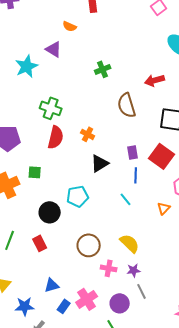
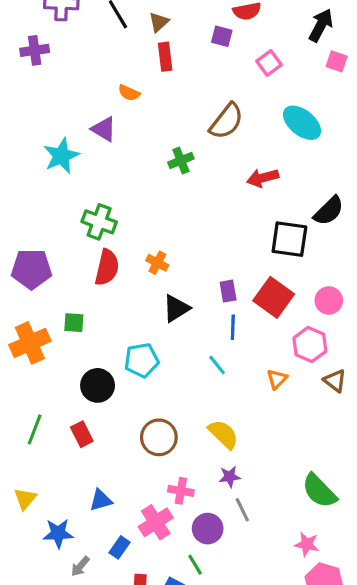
brown semicircle: (127, 105) -> (227, 121), moved, turned -125
pink cross: (109, 268) -> (181, 491), moved
blue rectangle: (64, 306) -> (120, 547), moved

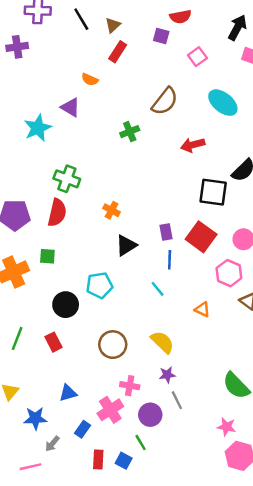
red rectangle: (165, 57) -> (118, 52), turned 40
red semicircle: (107, 267) -> (57, 213), moved
orange triangle: (277, 379) -> (202, 309), moved, turned -49

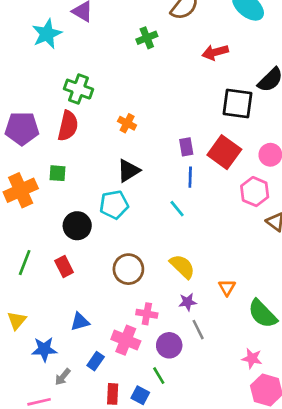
black triangle: (126, 245) -> (128, 171), moved
orange triangle: (202, 309) -> (227, 287), moved, turned 35
pink cross: (110, 410) -> (126, 340), turned -35

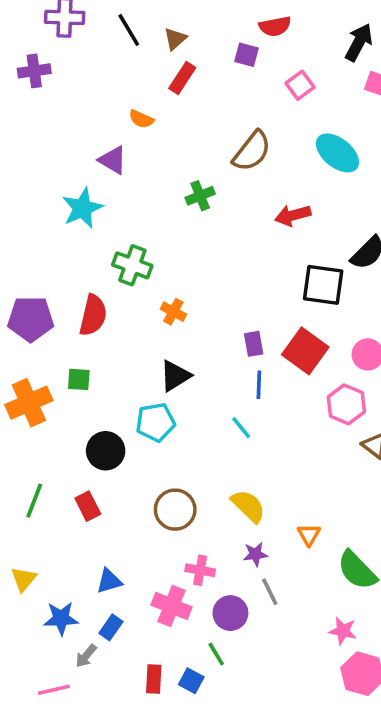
cyan star: (47, 34) -> (82, 208), moved
green cross: (78, 89) -> (132, 265), moved
blue rectangle: (96, 361) -> (111, 627), moved

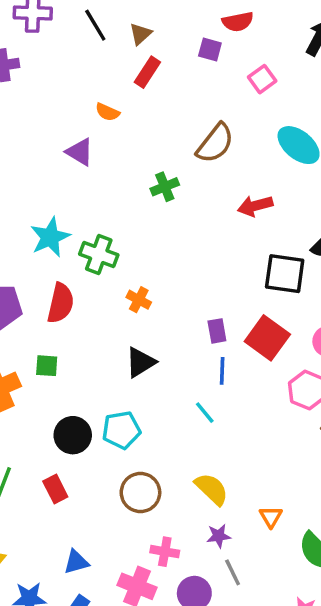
cyan star: (82, 208) -> (50, 237), moved
cyan pentagon: (156, 422) -> (121, 430), moved

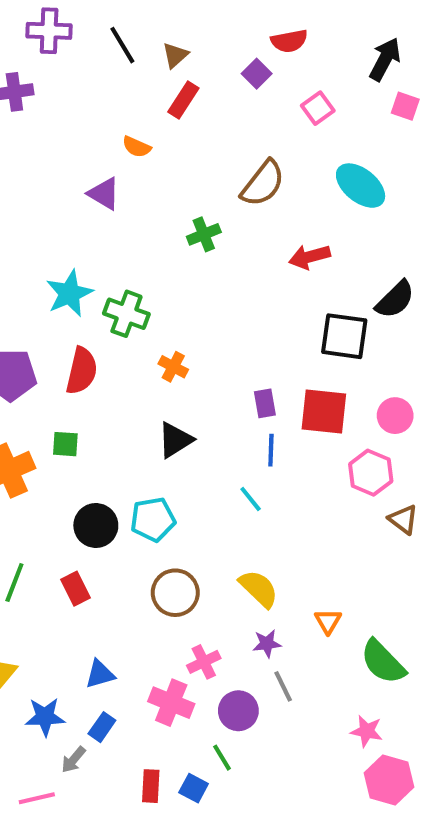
purple square: (210, 49) -> (257, 74), turned 30
red square: (267, 338) -> (324, 411), turned -30
pink cross: (165, 552) -> (204, 662), turned -36

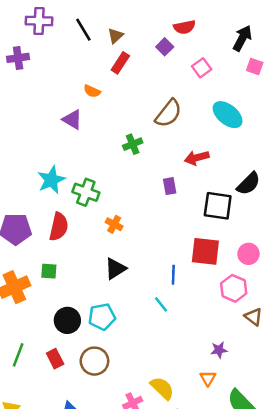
purple rectangle: (265, 403) -> (170, 186), moved
yellow semicircle: (259, 589) -> (162, 388), moved
brown circle: (175, 593) -> (94, 361), moved
purple star: (267, 644) -> (219, 350), moved

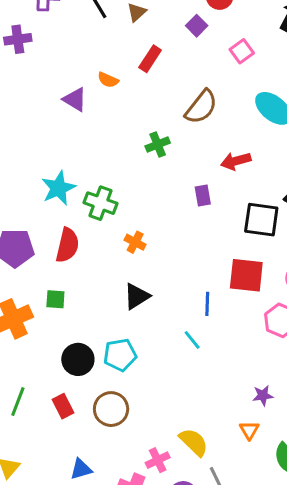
red rectangle: (120, 63) -> (150, 59), moved
purple triangle: (72, 120) -> (75, 99), moved

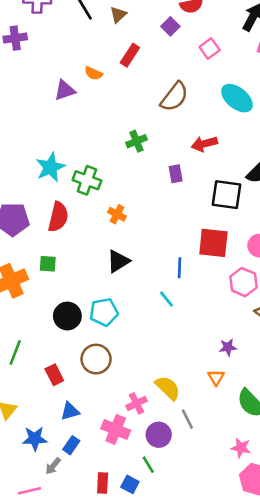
purple triangle: (75, 99) -> (65, 90), turned -50
green cross: (158, 144) -> (136, 141), moved
red rectangle: (63, 406) -> (54, 375), moved

